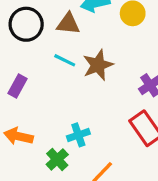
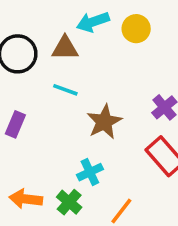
brown star: (98, 65) -> (104, 122), moved
orange arrow: (18, 136) -> (26, 199), moved

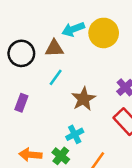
yellow circle: (136, 29) -> (104, 33), size x1.5
cyan line: (65, 90) -> (56, 77), turned -72

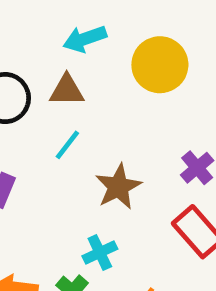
cyan arrow: (73, 29) -> (85, 39), moved

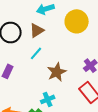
brown triangle: (67, 90) -> (37, 30), turned -35

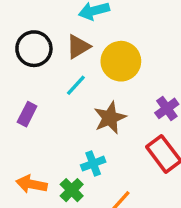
yellow circle: (77, 21) -> (121, 61), moved

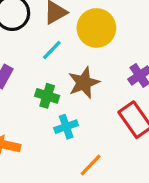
green cross: (72, 190) -> (47, 96), moved, turned -30

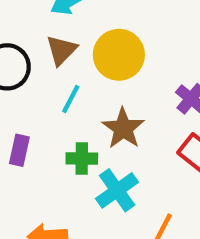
cyan cross: (66, 127) -> (117, 190), size x1.4

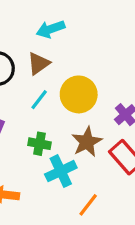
yellow circle: (119, 55) -> (79, 94), moved
brown star: (123, 128) -> (87, 142), moved

